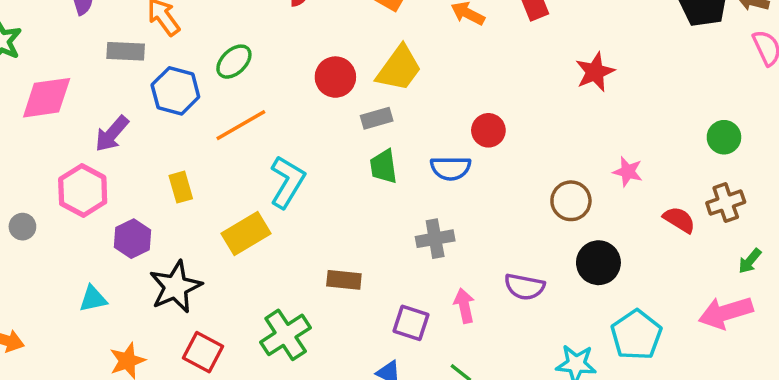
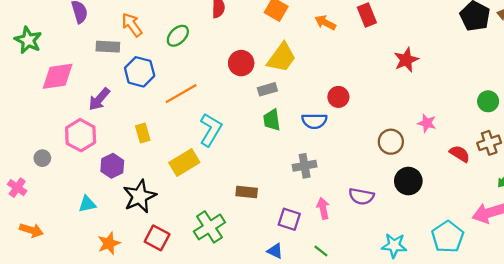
green ellipse: (234, 62) -> (178, 36), moved
cyan pentagon: (636, 335) -> (448, 237), moved

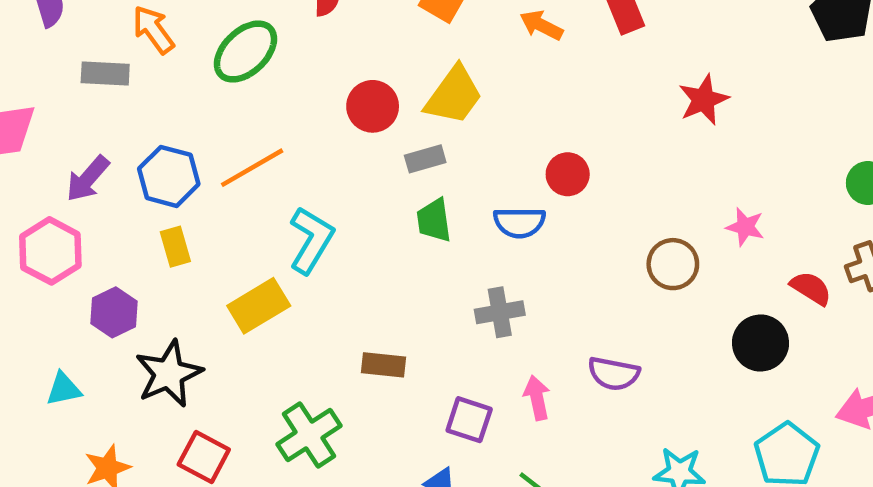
green ellipse: (178, 36) -> (245, 52), size x1.4
blue hexagon: (140, 72) -> (169, 176), moved
black circle: (408, 181) -> (761, 343), moved

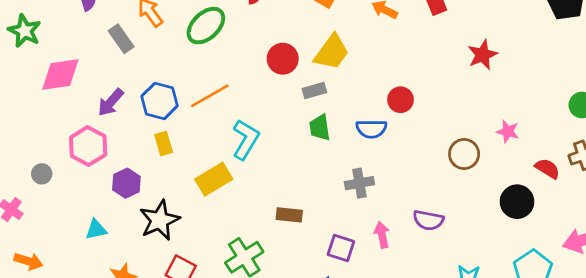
gray rectangle: (105, 73) -> (121, 39), turned 52

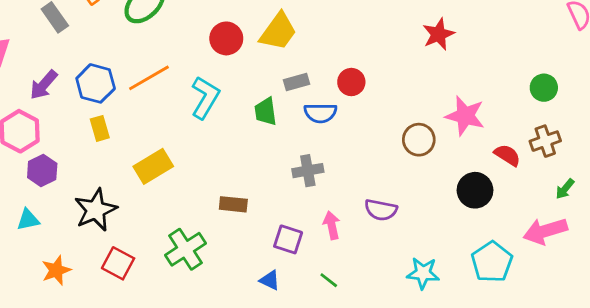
gray rectangle: (314, 90) -> (297, 82), moved
pink star: (508, 131) -> (465, 116), size x1.6
cyan L-shape: (246, 139) -> (205, 97), moved
purple hexagon: (126, 183) -> (42, 171), moved

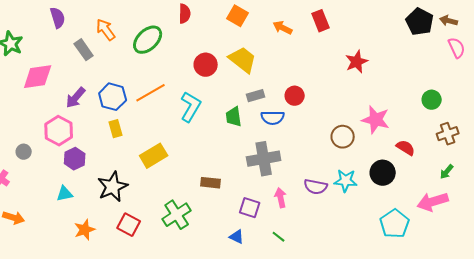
yellow trapezoid: (278, 31) -> (243, 60), turned -88
brown cross: (545, 141) -> (448, 134), moved
gray cross: (308, 171) -> (264, 159), size x1.5
cyan star: (423, 273) -> (346, 181), moved

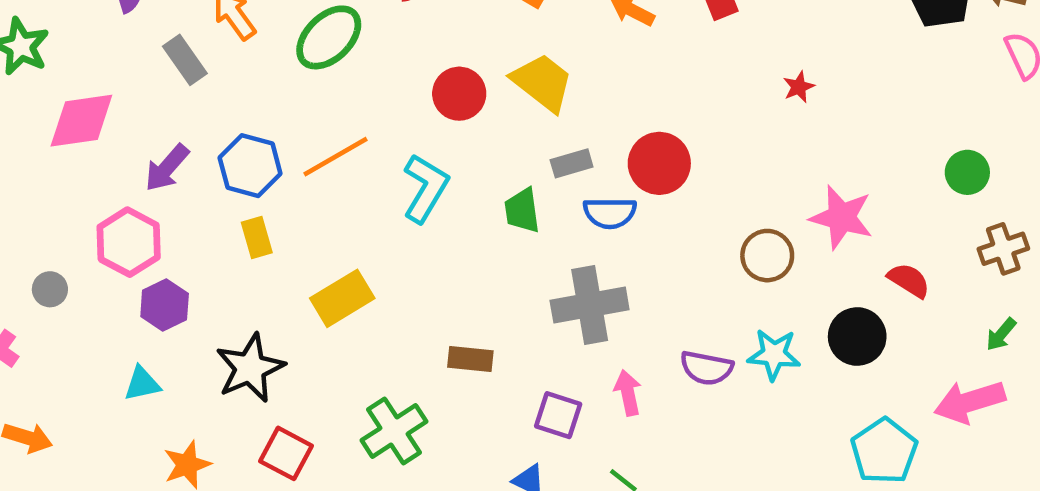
red star: (357, 62) -> (799, 87), size x0.6
red circle: (295, 96) -> (659, 163), size x1.4

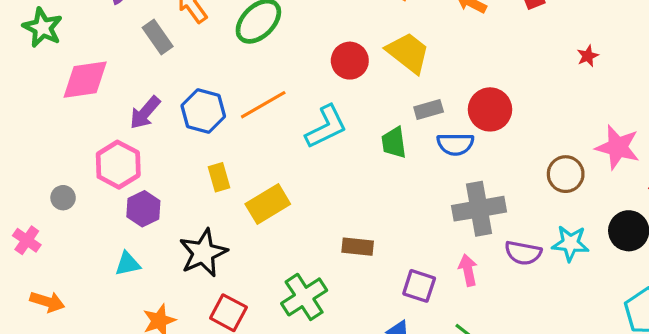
cyan L-shape: (425, 188) -> (326, 127), turned 33
yellow rectangle: (257, 238) -> (219, 177), moved
gray cross: (590, 305) -> (479, 209), moved

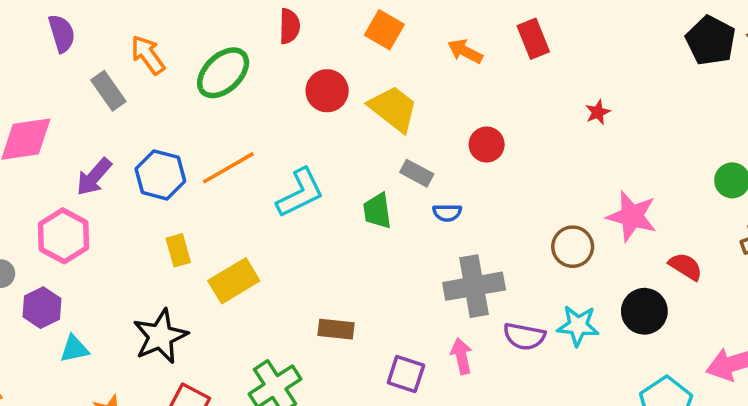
red circle: (350, 61) -> (327, 91), moved
gray rectangle: (429, 109) -> (417, 173), turned 44
red circle: (490, 109) -> (487, 145), moved, size x0.7
blue semicircle: (455, 144) -> (447, 213), size x0.7
purple hexagon: (143, 209) -> (42, 308), moved

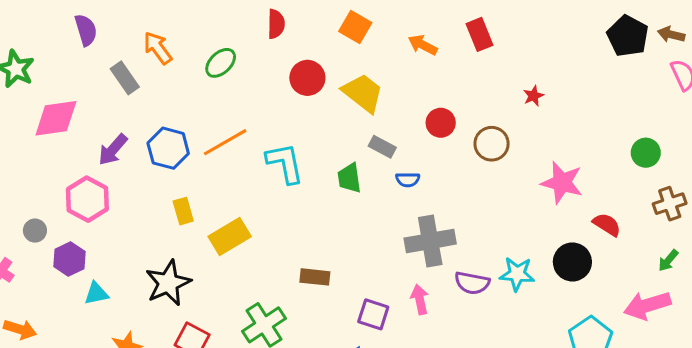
green ellipse: (223, 73) -> (221, 63), size x0.7
cyan L-shape: (300, 193) -> (285, 163), turned -75
brown circle: (573, 247) -> (492, 144), moved

